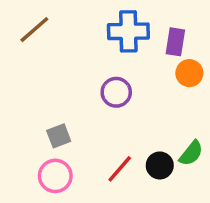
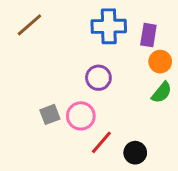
green semicircle: (191, 153) -> (162, 92), moved
black circle: (160, 165) -> (135, 153), moved
pink circle: (55, 176) -> (81, 116), moved

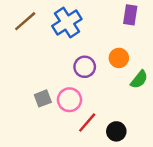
blue cross: (109, 26) -> (67, 22), moved, turned -32
purple rectangle: (148, 35) -> (130, 15), moved
orange circle: (160, 62) -> (119, 58), moved

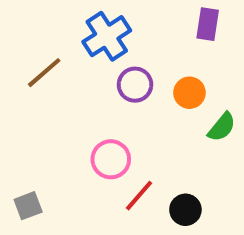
brown line: (25, 21) -> (44, 73), moved
purple circle: (85, 67) -> (135, 85), moved
gray square: (43, 98) -> (28, 206), moved

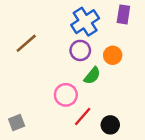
blue cross: (107, 36) -> (85, 22), moved
green semicircle: (222, 127) -> (92, 76), moved

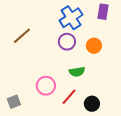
green semicircle: (92, 76) -> (77, 72), moved, turned 42
pink circle: (66, 95) -> (46, 86), moved

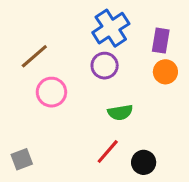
purple rectangle: (103, 12) -> (161, 41), moved
orange circle: (94, 46) -> (165, 72), moved
pink circle: (46, 86) -> (51, 92), moved

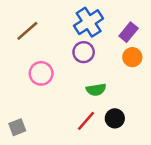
purple rectangle: (161, 41) -> (129, 32), turned 30
brown line: (34, 56) -> (27, 31), moved
black circle: (144, 162) -> (115, 118), moved

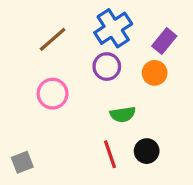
brown line: (27, 31) -> (53, 39), moved
orange circle: (132, 57) -> (155, 73), moved
red line: (86, 121) -> (110, 154), turned -60

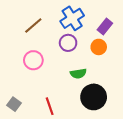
black circle: (147, 151) -> (94, 97), size x1.6
red line: (110, 154) -> (50, 106), moved
gray square: (22, 162) -> (14, 104), turned -32

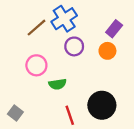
blue cross: (72, 18) -> (64, 19), moved
green semicircle: (78, 73) -> (58, 84), moved
red line: (50, 106) -> (70, 115), moved

